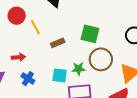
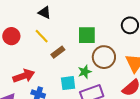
yellow line: (35, 27) -> (42, 36), moved
red arrow: (18, 57) -> (24, 76), size x1.5

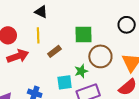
yellow line: (42, 36) -> (38, 35), turned 42
red arrow: (24, 76) -> (18, 56), moved

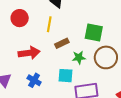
red arrow: (18, 56) -> (29, 53), moved
green star: (81, 71) -> (79, 58), moved

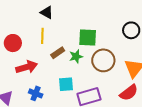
red circle: (20, 18) -> (13, 43), moved
green star: (79, 58) -> (76, 56), moved

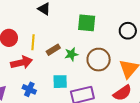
yellow line: (42, 36) -> (33, 42), moved
green square: (88, 38) -> (87, 23), moved

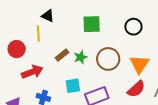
yellow line: (33, 42) -> (38, 33), moved

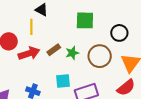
black circle: (133, 27) -> (119, 33), moved
red arrow: (32, 72) -> (29, 53), moved

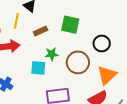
brown rectangle: (54, 50) -> (41, 31), moved
cyan square: (63, 81) -> (38, 68), moved

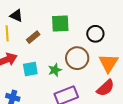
green star: (52, 54) -> (55, 70), moved
cyan square: (38, 68) -> (30, 69), moved

